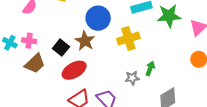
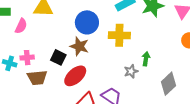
yellow cross: (128, 39) -> (119, 35), turned 30
brown trapezoid: (35, 64) -> (37, 78), turned 50

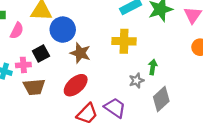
blue circle: (87, 22) -> (63, 30), moved
black square: (58, 57) -> (41, 53), moved, turned 35
gray diamond: (168, 84) -> (161, 99), moved

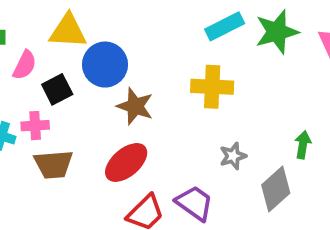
black square: (41, 53) -> (57, 89), moved
green arrow: (153, 67) -> (303, 145), moved

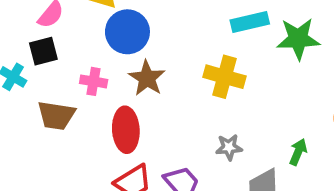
black square: (57, 89) -> (43, 51), moved
pink cross: (35, 126) -> (94, 81), moved
red ellipse: (126, 162) -> (126, 130), turned -66

